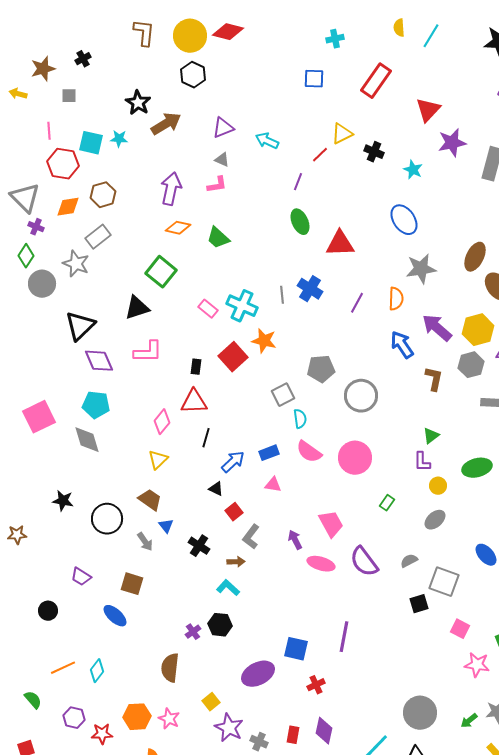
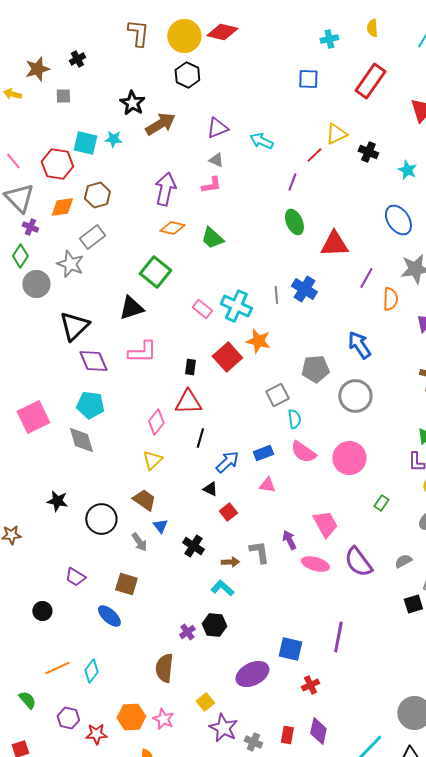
yellow semicircle: (399, 28) -> (372, 28), moved
pink line: (49, 131) -> (13, 161), moved, turned -36
purple line: (357, 303) -> (366, 278), moved
blue arrow: (402, 345) -> (359, 345), moved
gray L-shape: (251, 537) -> (259, 552), moved, turned 135

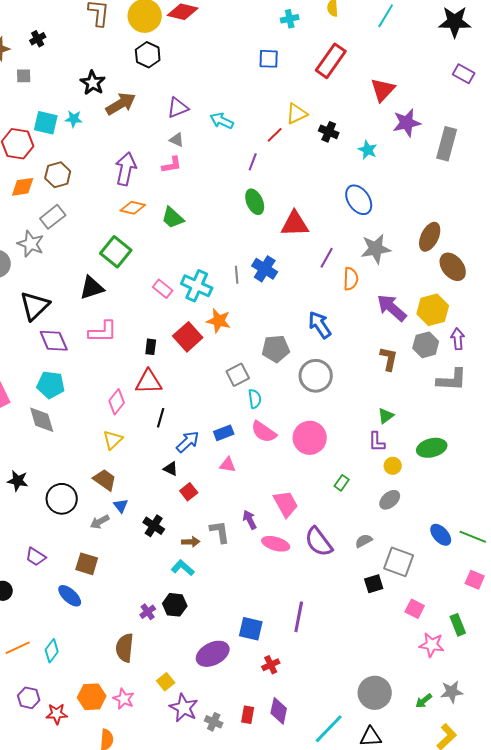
gray arrow: (139, 542) -> (100, 522), turned 96

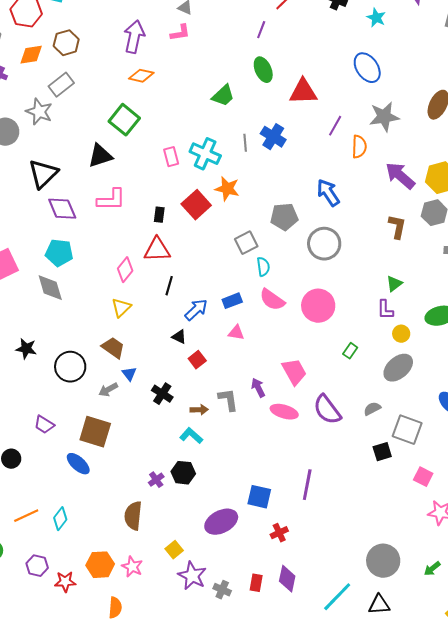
green trapezoid: (173, 218) -> (223, 96), moved, turned -85
pink rectangle: (163, 289) -> (171, 157), turned 36
gray ellipse: (390, 500) -> (398, 368), size x1.4
brown square: (87, 564) -> (95, 432), size x1.4

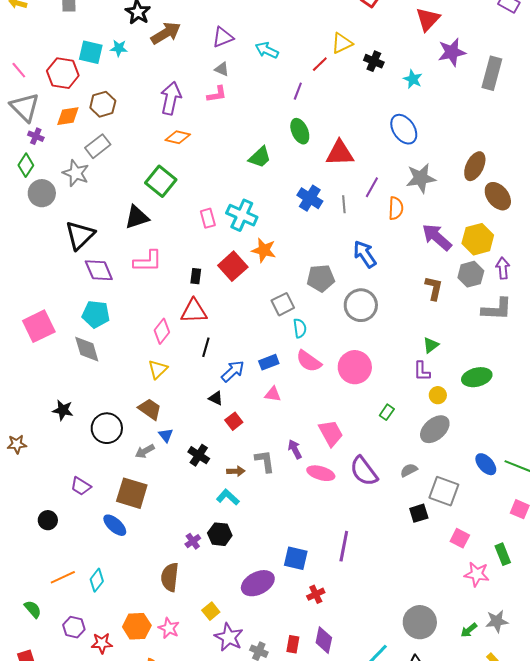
gray line: (245, 143) -> (344, 204), moved

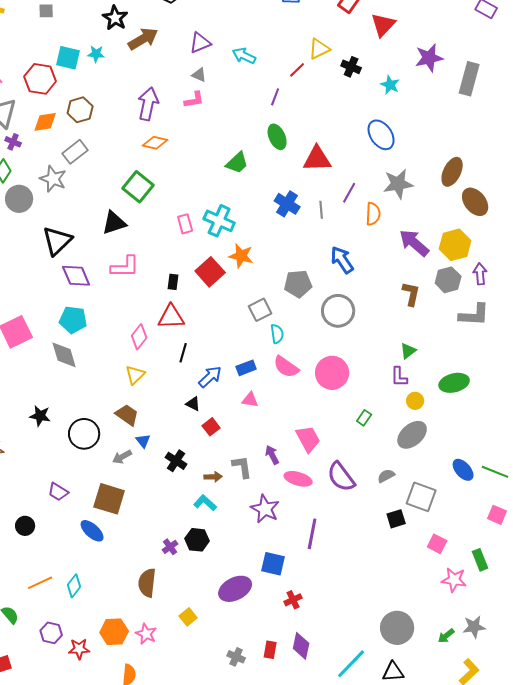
red triangle: (428, 19) -> (383, 25), moved
purple line: (344, 546) -> (312, 534), moved
purple star: (229, 637) -> (265, 509), moved

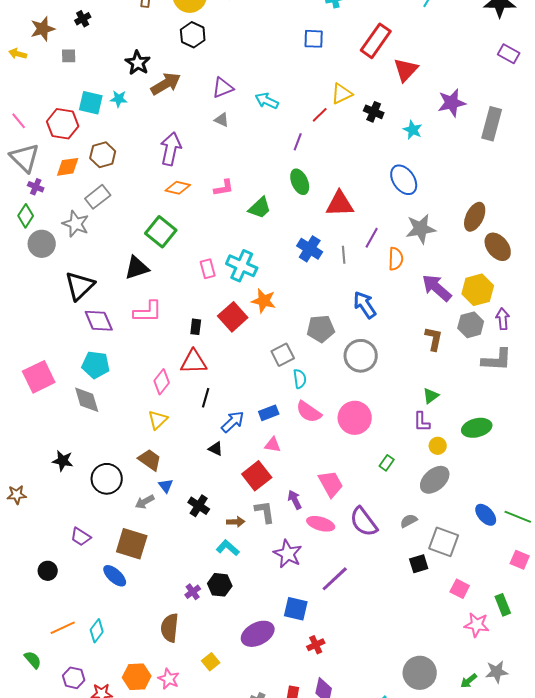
pink L-shape: (194, 100) -> (224, 188), moved
red square: (211, 427) -> (257, 476), moved, size x1.6
purple line: (312, 534) -> (335, 579), turned 36

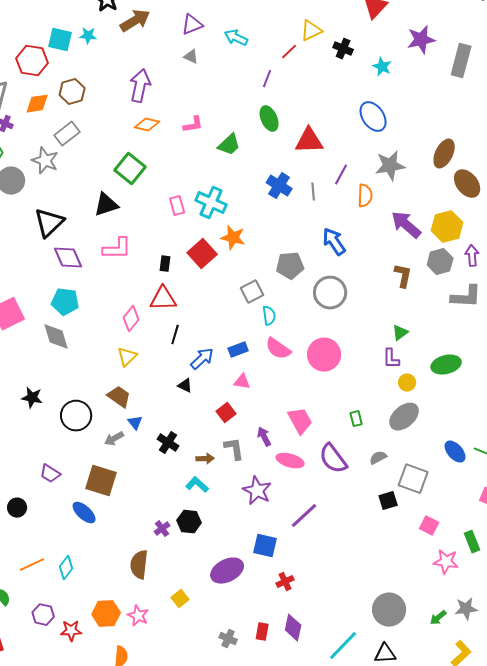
green rectangle: (387, 463) -> (356, 419), moved, turned -49
red square: (257, 476) -> (226, 413), size x0.7

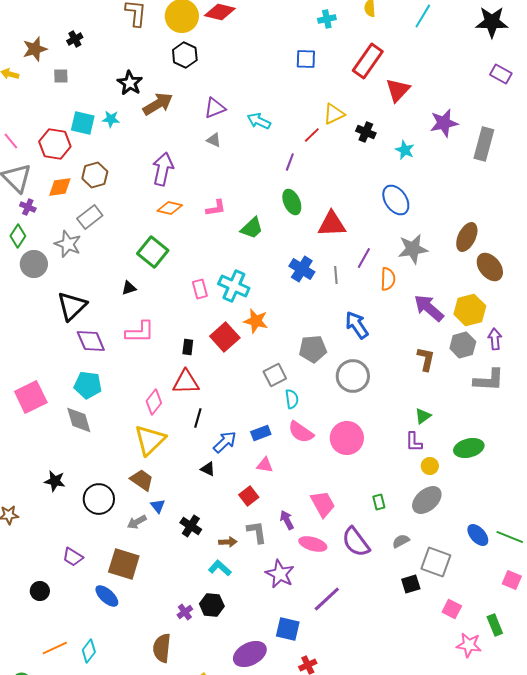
black triangle: (106, 205) -> (129, 288), size x0.6
yellow triangle: (127, 357) -> (150, 440), size x1.6

